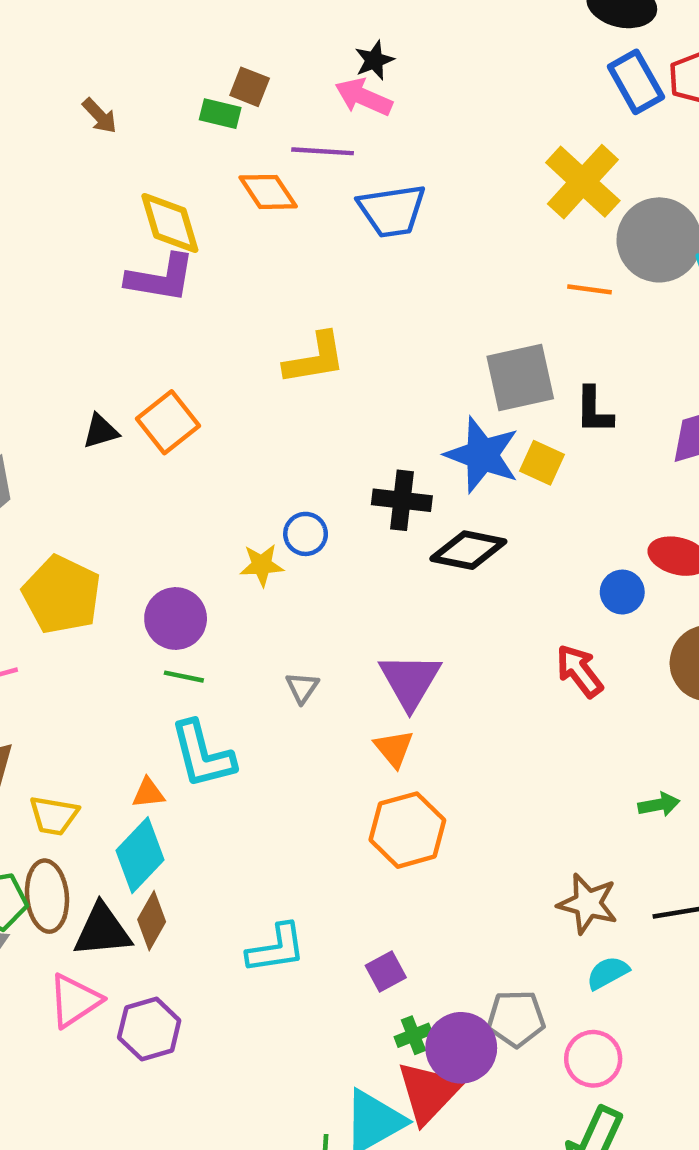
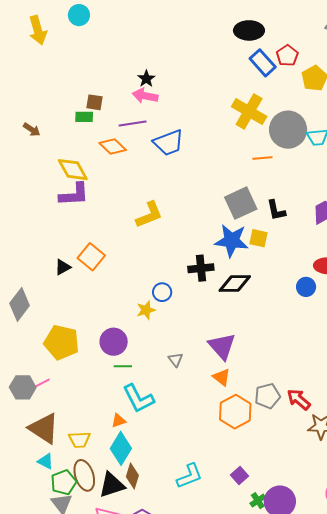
red arrow: (579, 671) -> (299, 399), moved
gray pentagon: (516, 1019) -> (267, 396), moved

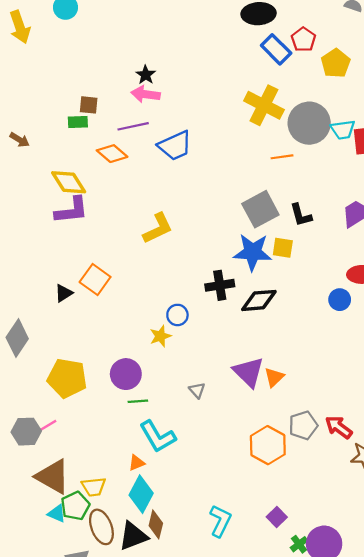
orange triangle: (221, 377) -> (274, 377), moved, turned 42
cyan L-shape: (189, 476) -> (220, 521), turned -40
green pentagon: (64, 482) -> (75, 506), moved

